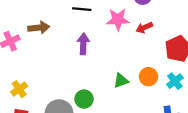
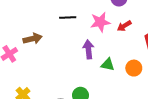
purple arrow: (83, 44) -> (88, 49), moved
green triangle: (121, 81) -> (108, 65), moved, turned 40

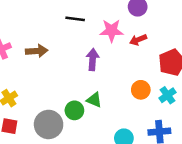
brown arrow: (33, 39) -> (37, 51), moved
green triangle: (108, 65) -> (94, 100), moved

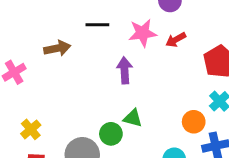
brown arrow: (37, 51) -> (57, 48), moved
orange circle: (141, 90) -> (194, 122), moved

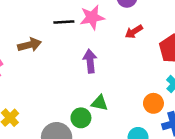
pink star: (143, 33) -> (92, 17), moved

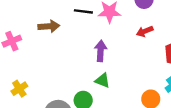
green triangle: (100, 103) -> (102, 80), moved

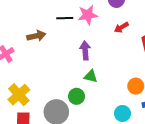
yellow cross: (19, 89) -> (19, 95), size x1.5

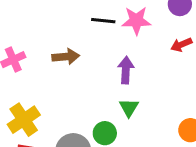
brown arrow: (36, 36) -> (66, 57), moved
green triangle: (91, 76) -> (129, 108), turned 40

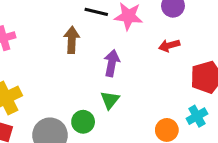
brown arrow: (66, 57) -> (72, 40), moved, turned -90

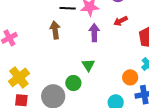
purple arrow: (112, 63) -> (94, 33), moved

